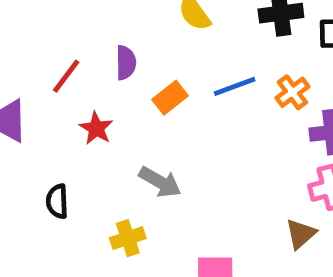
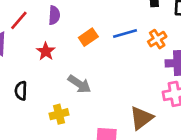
purple semicircle: (126, 63) -> (54, 15), moved
red line: (66, 76) -> (19, 20), moved
brown triangle: (301, 234) -> (141, 118), moved, size x1.4

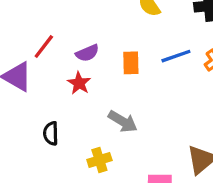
purple semicircle: (54, 15) -> (87, 53), moved, turned 66
orange rectangle: (88, 37) -> (131, 63), turned -54

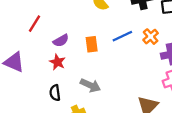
red line: (44, 46) -> (34, 24), moved
black semicircle: (51, 133) -> (55, 93), moved

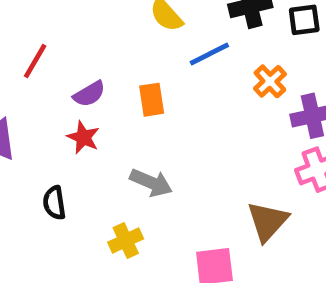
blue line: (122, 36) -> (209, 54), moved
black semicircle: (55, 93) -> (54, 203), moved

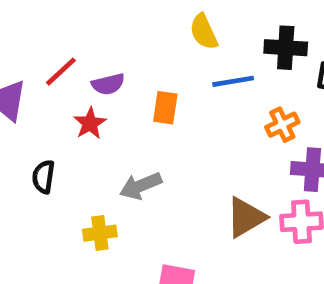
red line: (35, 61) -> (61, 72), moved
gray arrow: (151, 183) -> (141, 186), turned 117
brown triangle: (268, 221) -> (246, 217), moved

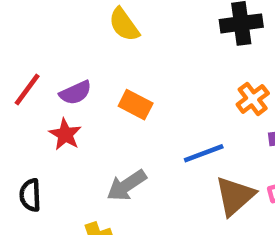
yellow semicircle: (204, 32) -> (124, 25), moved
blue line: (233, 81) -> (204, 153), moved
orange rectangle: (165, 108) -> (136, 105), turned -60

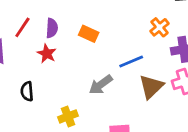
purple semicircle: (75, 93) -> (52, 28), turned -60
gray arrow: (127, 185) -> (101, 85), moved

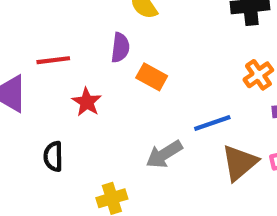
red line: (22, 27) -> (53, 60), turned 45
purple semicircle: (52, 28) -> (120, 48), moved

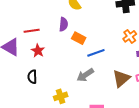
red star: (87, 102) -> (38, 51), moved
blue line: (212, 123) -> (96, 53), moved

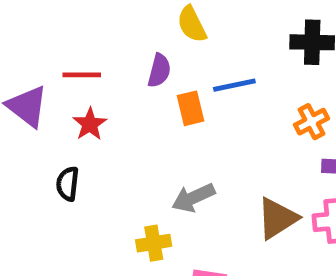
orange rectangle: (79, 38) -> (190, 108), turned 40
blue line: (96, 53) -> (234, 85), moved
yellow cross: (61, 96) -> (154, 243), moved

